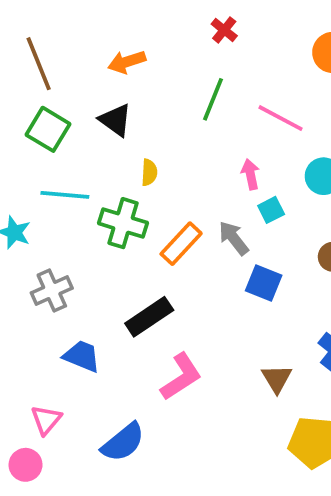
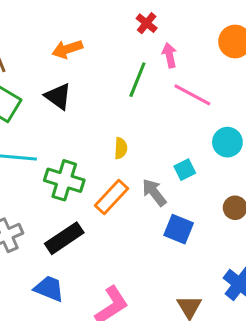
yellow semicircle: (149, 172) -> (121, 148), moved
pink arrow: (250, 174) -> (169, 55), moved
black rectangle: (149, 317) -> (64, 238), moved
blue trapezoid: (82, 356) -> (49, 289), moved

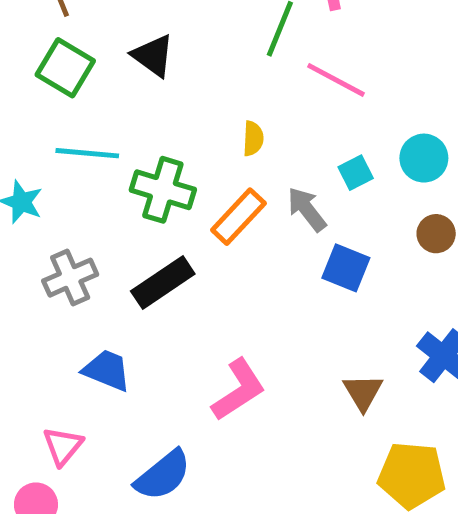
pink line: (192, 95) -> (336, 80), moved
cyan circle: (227, 142) -> (424, 158), moved
blue trapezoid: (49, 289) -> (107, 370), moved

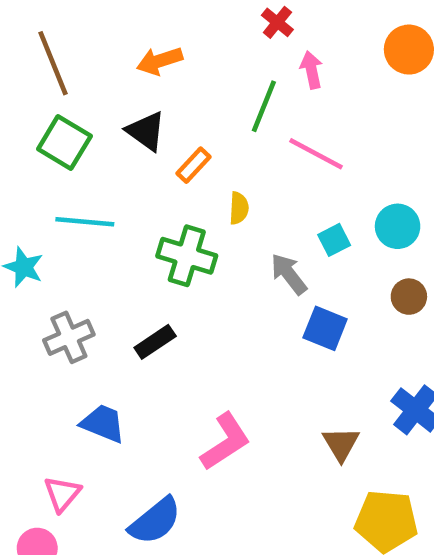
green cross: (163, 190) -> (187, 256), moved
orange rectangle: (238, 217) -> (194, 165), moved, size x0.7
black rectangle: (163, 282) -> (155, 342), size x0.7

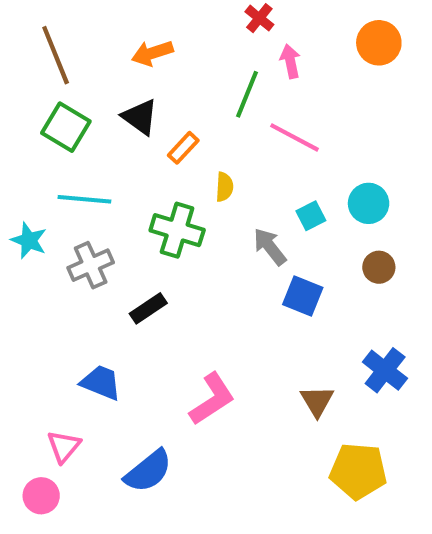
gray cross: (69, 337) -> (91, 265), moved

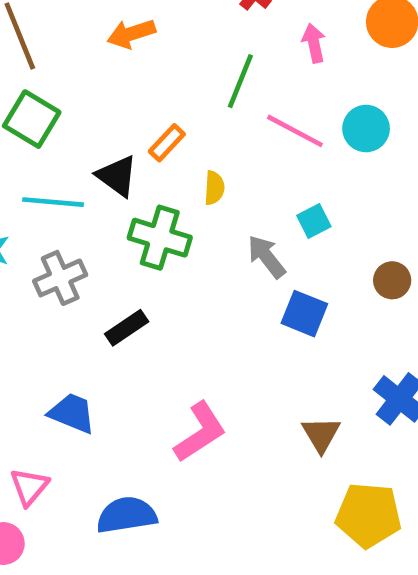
pink arrow: (290, 61) -> (314, 43), moved
black triangle: (140, 117) -> (117, 176), moved
cyan circle: (369, 203) -> (366, 129), moved
blue semicircle: (148, 471) -> (127, 515), turned -150

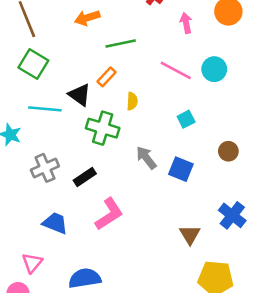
green line: (240, 81) -> (121, 43), moved, turned 56
gray arrow: (266, 257) -> (146, 158), moved
gray cross: (60, 278) -> (45, 168), moved
pink L-shape: (200, 432) -> (109, 214), moved

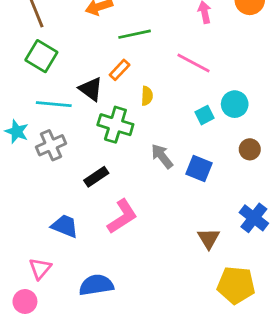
cyan circle: (214, 69) -> (235, 104), moved
gray cross: (45, 168) -> (51, 145), moved

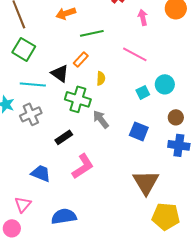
gray arrow: (162, 156) -> (101, 119), moved
blue cross: (254, 218) -> (179, 145), moved, turned -30
brown triangle: (209, 238) -> (146, 182), size x1.6

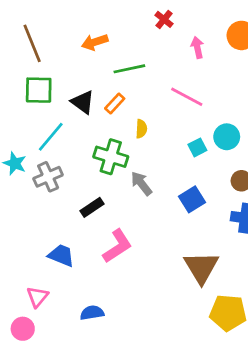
green square: (24, 49) -> (39, 90), turned -30
black triangle: (60, 73) -> (83, 102), moved
cyan line: (33, 84) -> (51, 137), turned -55
blue square: (139, 131) -> (192, 199), turned 36
blue semicircle: (64, 216) -> (92, 313), size x0.7

